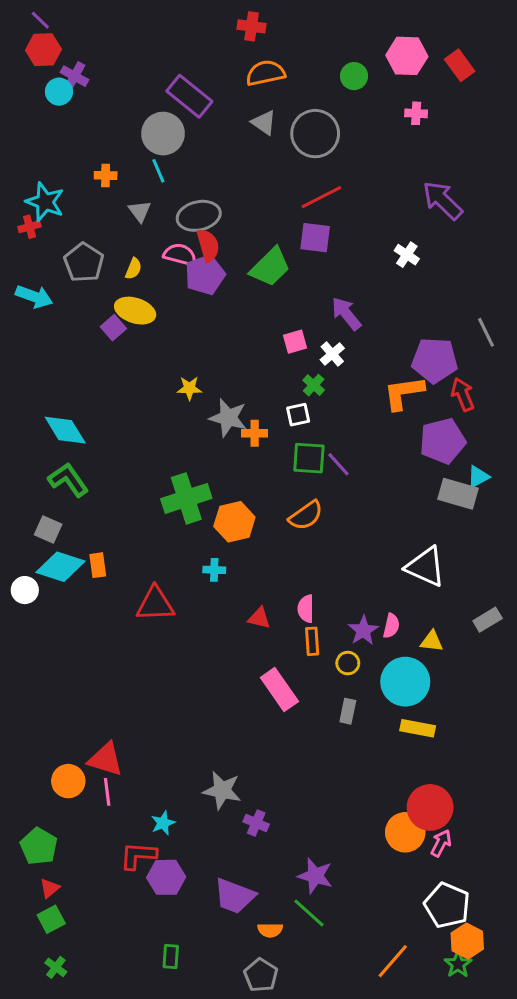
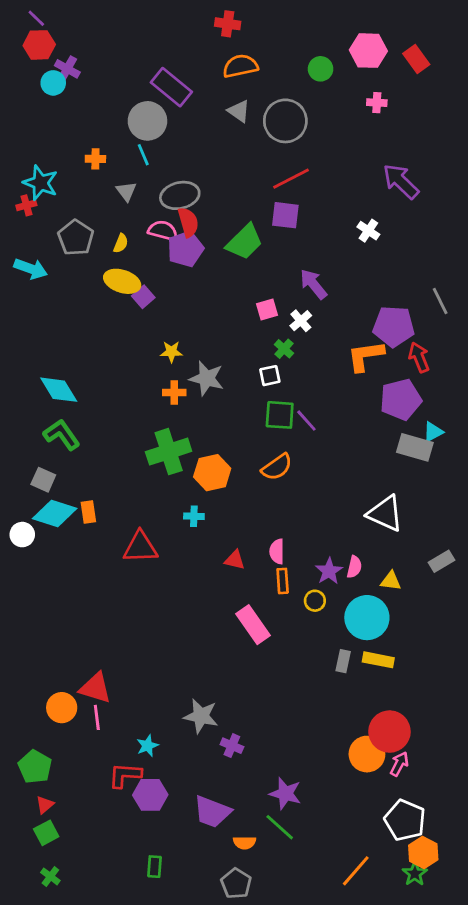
purple square: (113, 328) -> (143, 297), moved
orange cross: (255, 433) -> (174, 392), moved
gray rectangle: (348, 711) -> (343, 661), moved

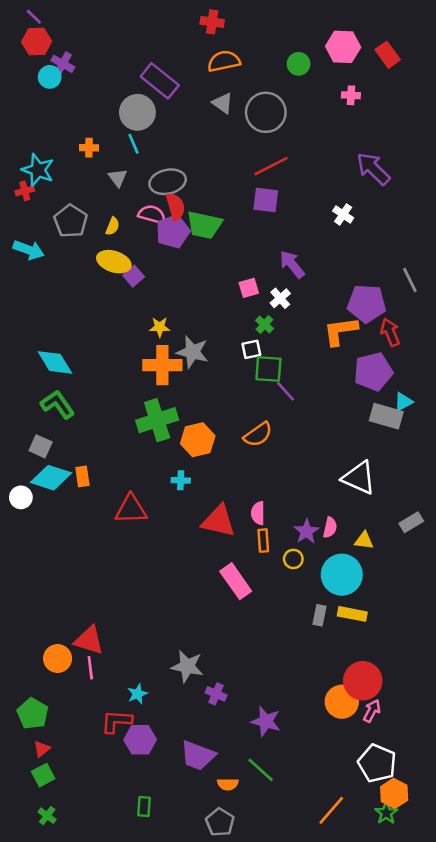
green trapezoid: (245, 242) -> (204, 225), moved, turned 57
orange cross: (174, 392) -> (162, 365), size x1.8
green square: (280, 415) -> (268, 369), moved
red triangle: (235, 560) -> (219, 521), size x1.8
purple star: (285, 793) -> (266, 721), moved

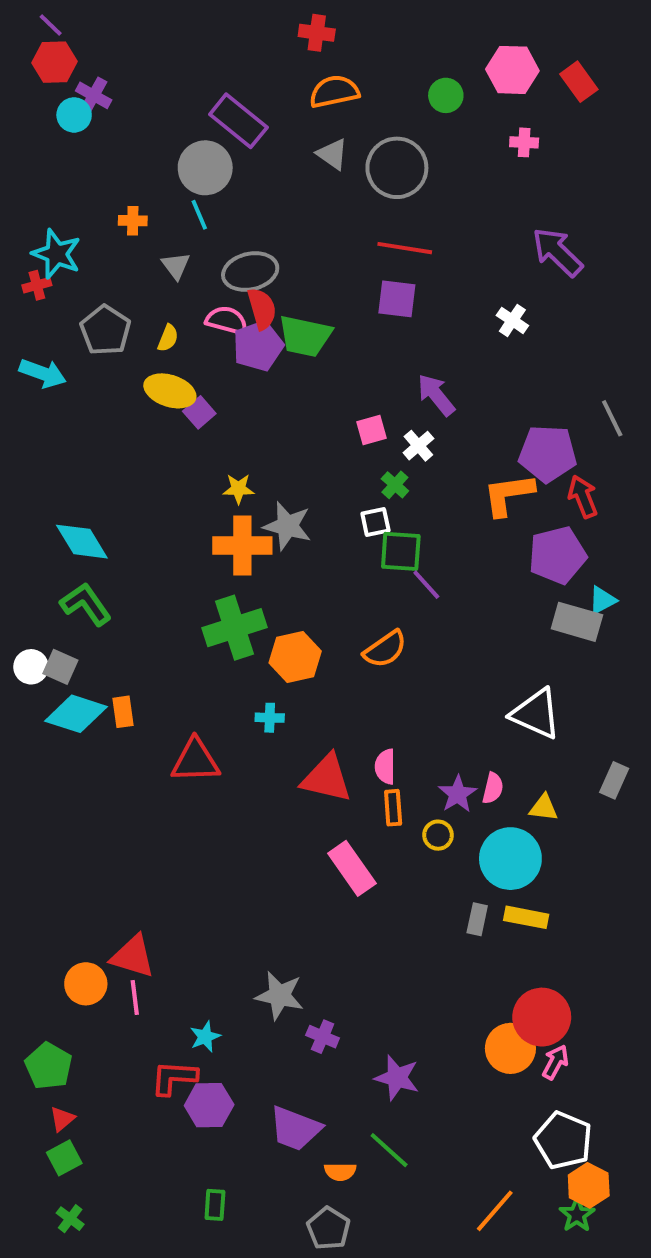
red line: (271, 166) -> (405, 248), turned 36
white circle: (21, 497) -> (31, 667), moved
gray rectangle: (411, 522) -> (614, 780), turned -35

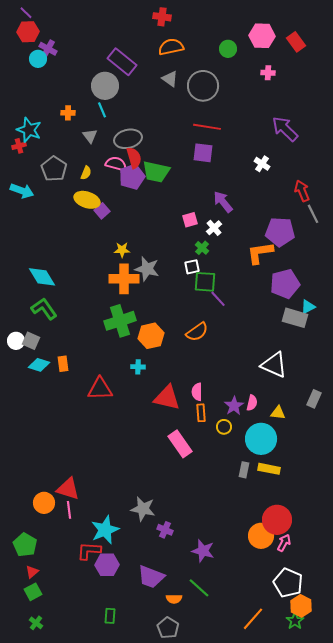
red arrow: (583, 497) -> (302, 191), moved
cyan diamond: (76, 714) -> (39, 365), size x0.7
cyan star: (205, 1037) -> (105, 530), size x1.8

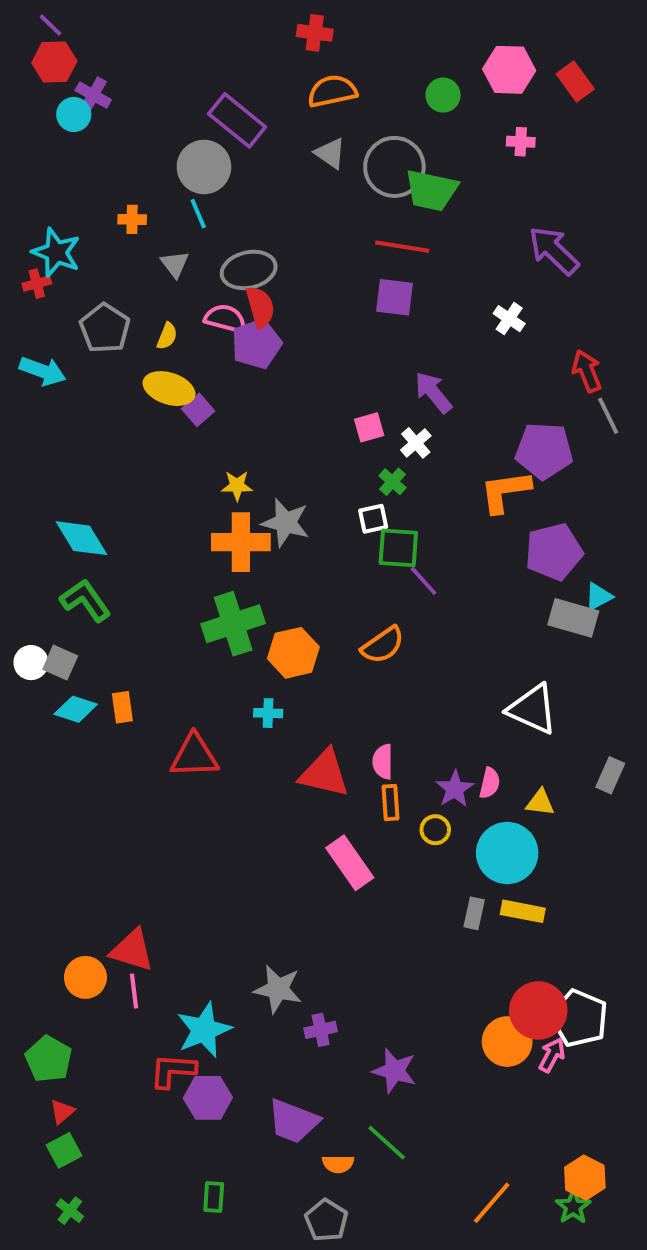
green trapezoid: (156, 172) -> (431, 190), moved
purple cross: (165, 530) -> (321, 1030), turned -35
white pentagon: (288, 583) -> (579, 1018), moved

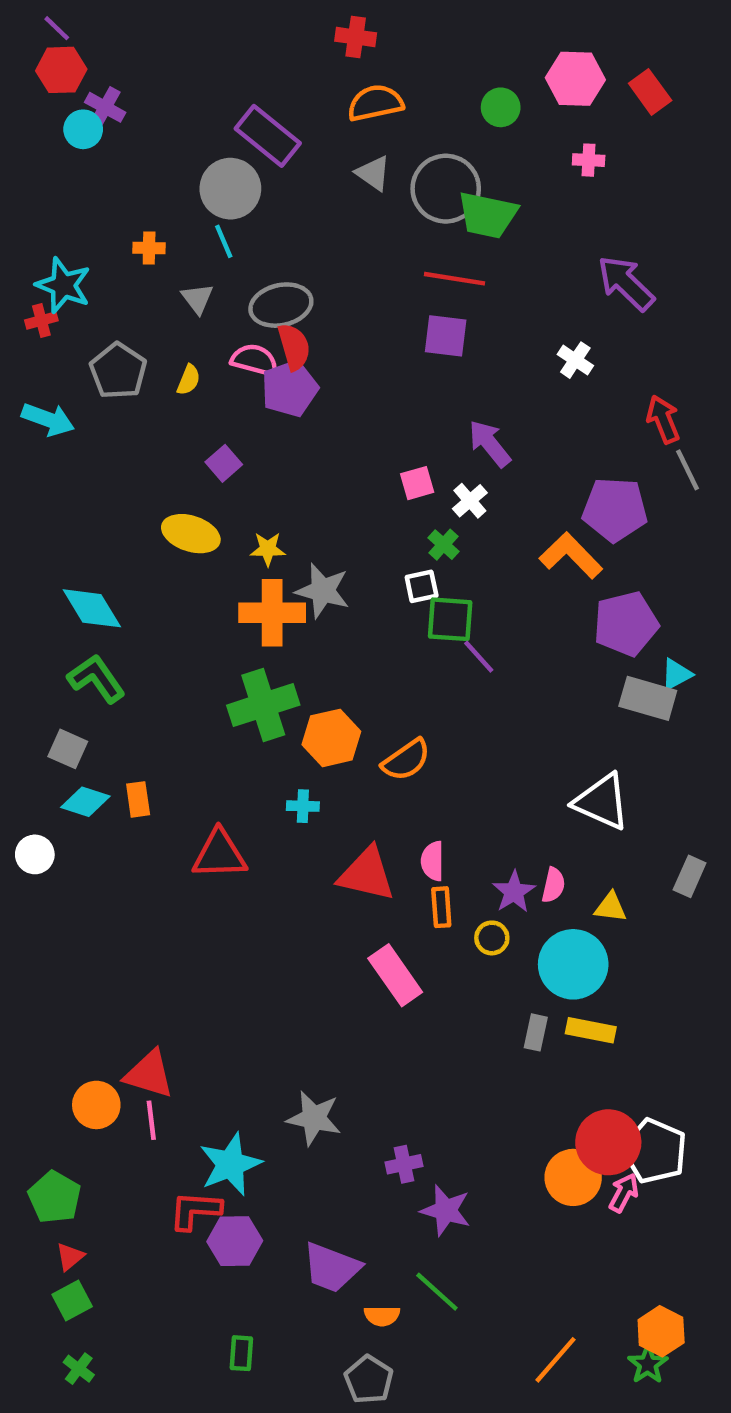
yellow ellipse: (169, 389) -> (191, 534), moved
orange L-shape: (505, 492) -> (571, 556), turned 54
orange semicircle: (383, 645) -> (406, 760), moved
white circle: (31, 663) -> (35, 854), moved
purple cross: (321, 1030) -> (404, 1164), moved

